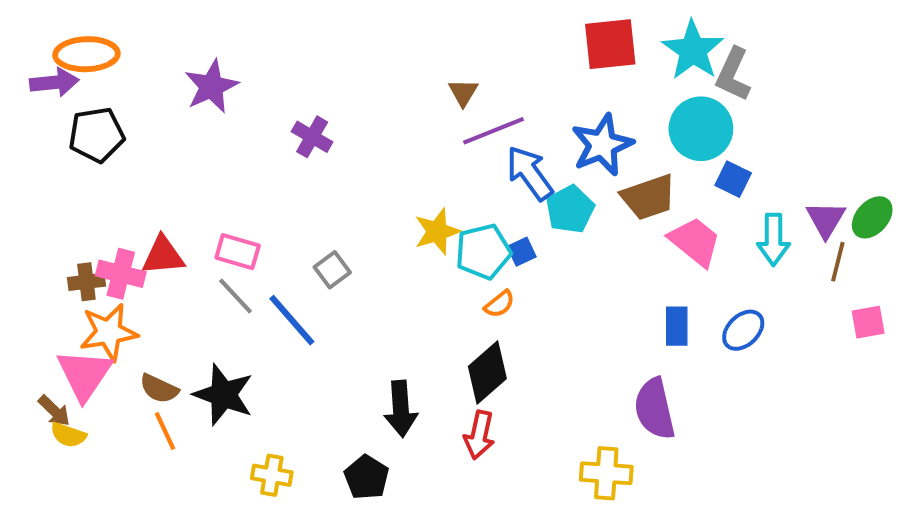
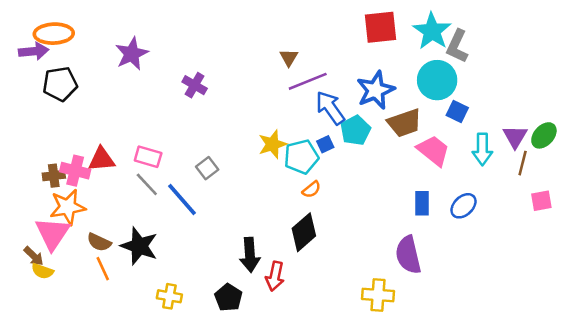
blue square: (522, 252) -> (325, 144), moved
red arrow: (479, 435) -> (275, 276), moved

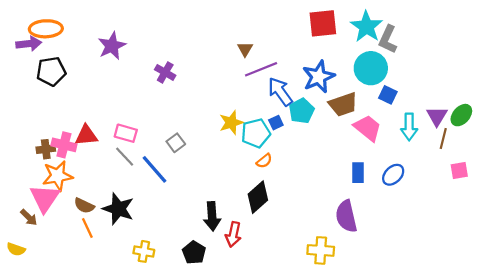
yellow semicircle: (42, 271) -> (16, 249), moved

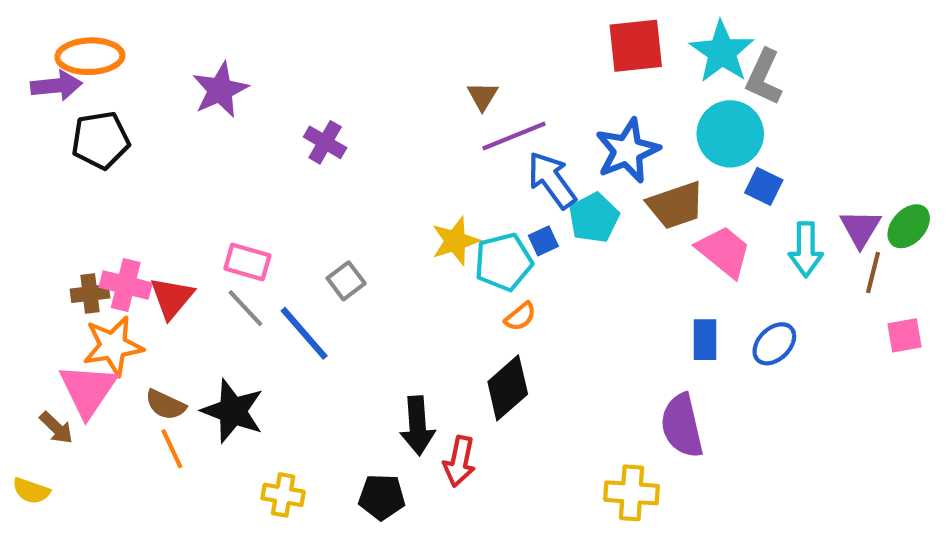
red triangle: (86, 135) -> (172, 298), moved, turned -45
black pentagon: (194, 253) -> (382, 497), turned -30

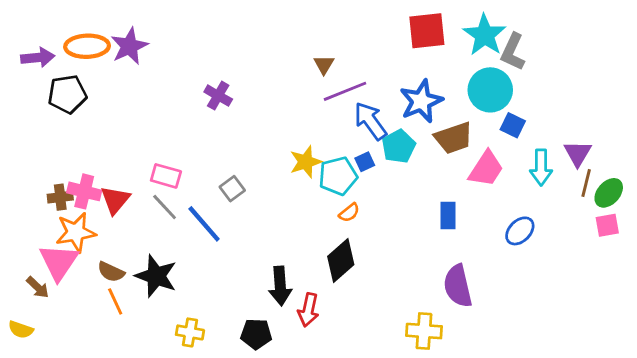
orange ellipse: (90, 56) -> (87, 46), moved
purple star: (220, 90) -> (129, 46), moved
green ellipse: (909, 226) -> (609, 193), moved
pink trapezoid: (724, 251) -> (486, 169), turned 84
blue rectangle: (705, 340) -> (448, 215), moved

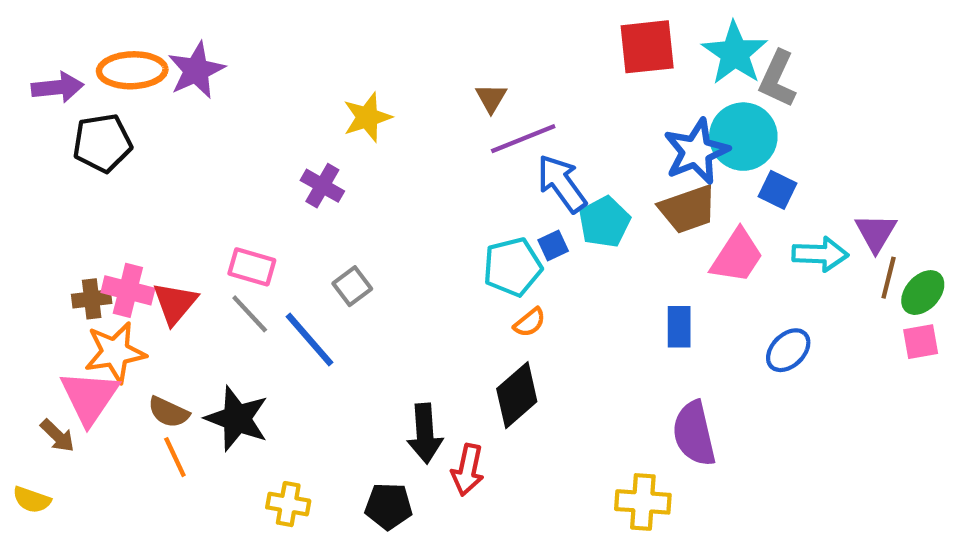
purple cross: (218, 96) -> (322, 186), moved
blue star: (421, 101) -> (696, 151), moved
yellow star: (306, 162) -> (367, 117), moved
cyan arrow: (541, 167) -> (820, 254), turned -88

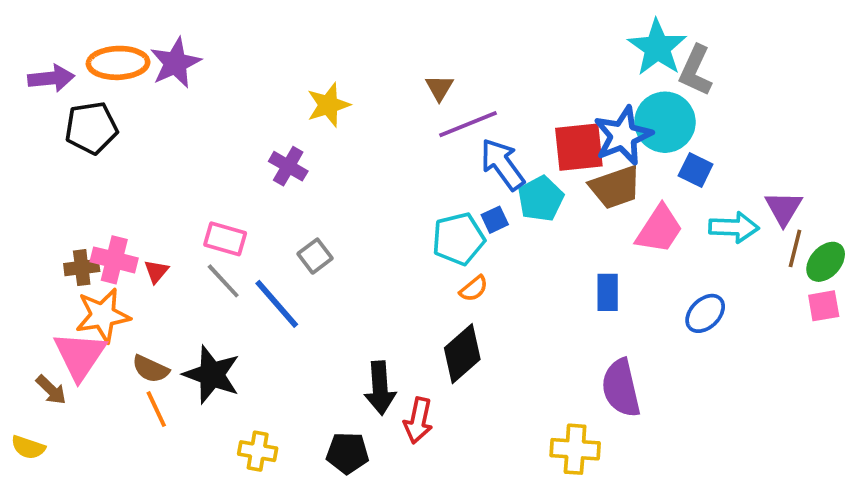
red square: (647, 47) -> (579, 147), moved
red triangle: (175, 303) -> (156, 271), size x0.6

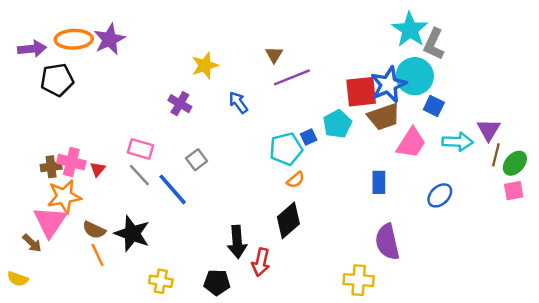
blue arrow: (502, 164) -> (238, 102), moved, size x0.7

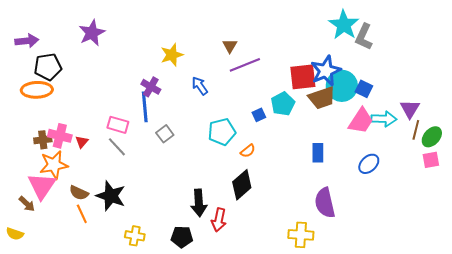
orange ellipse: (74, 39) -> (37, 90), moved
cyan circle: (415, 76) -> (342, 86), moved
pink trapezoid: (411, 143) -> (361, 121), moved
cyan pentagon: (286, 149) -> (222, 132), moved
blue line: (173, 189) -> (145, 107), moved, turned 36

